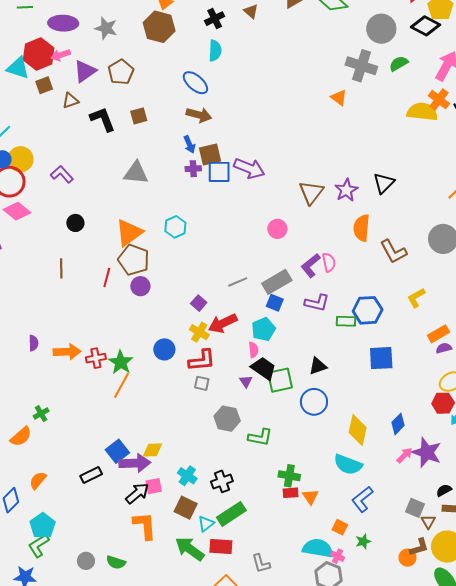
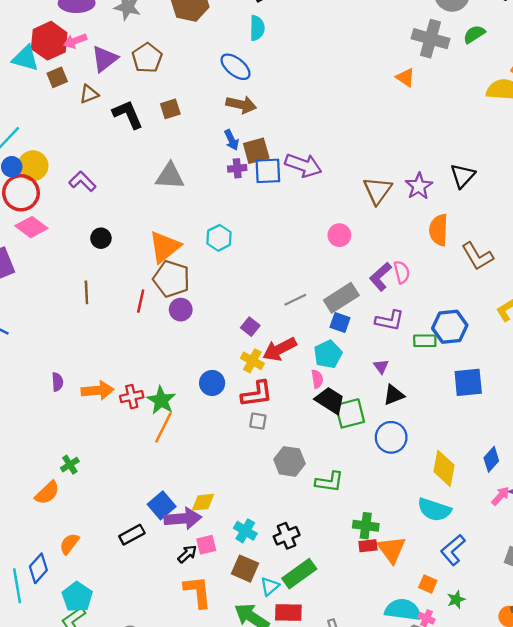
purple triangle: (246, 381) -> (381, 366), moved
black arrow: (137, 493) -> (187, 554), size x0.7
orange triangle: (310, 497) -> (392, 549), size x1.5

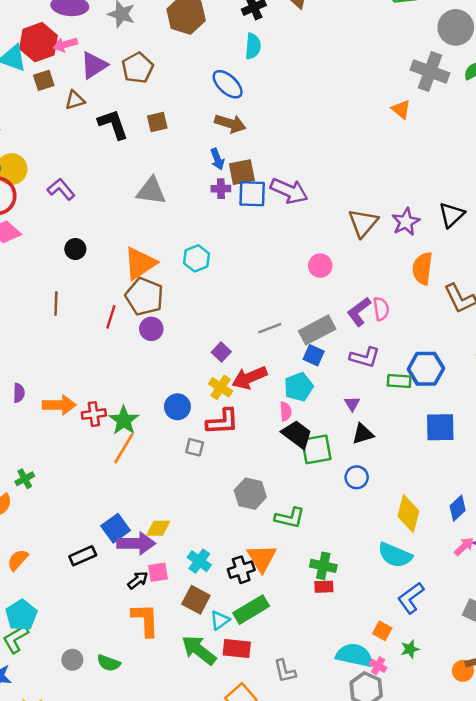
gray square: (258, 421) -> (195, 447), moved
blue circle: (391, 437) -> (357, 477), size x0.7
orange triangle: (392, 549) -> (262, 558), moved

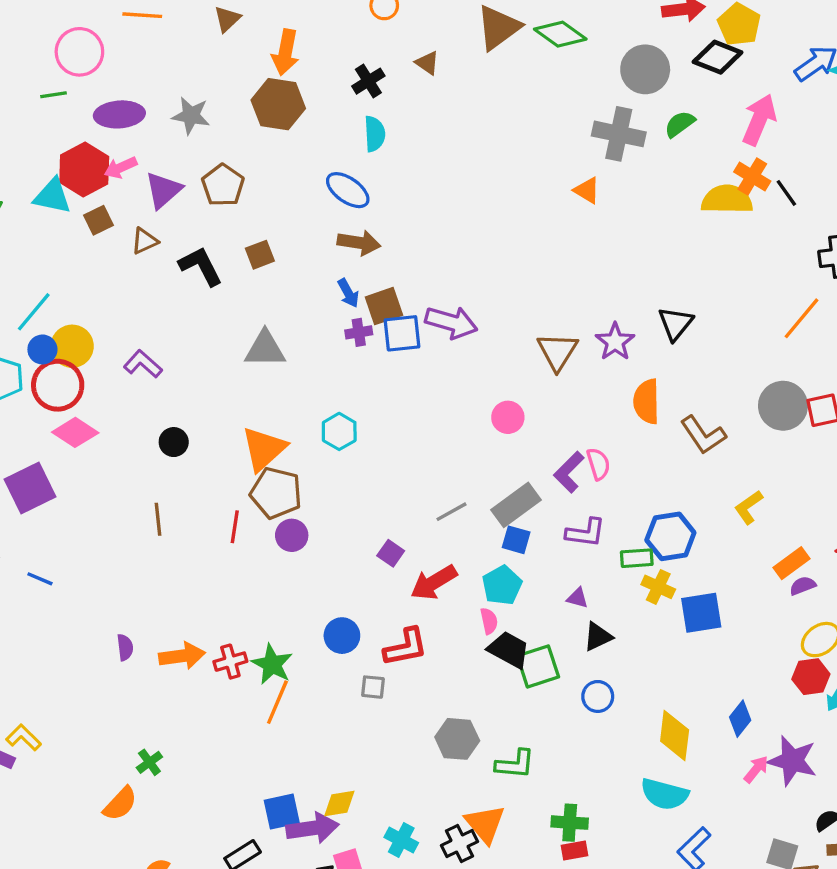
yellow cross: (221, 387) -> (658, 587), moved
purple triangle: (352, 404) -> (577, 598), turned -35
blue square: (116, 528) -> (282, 812), turned 32

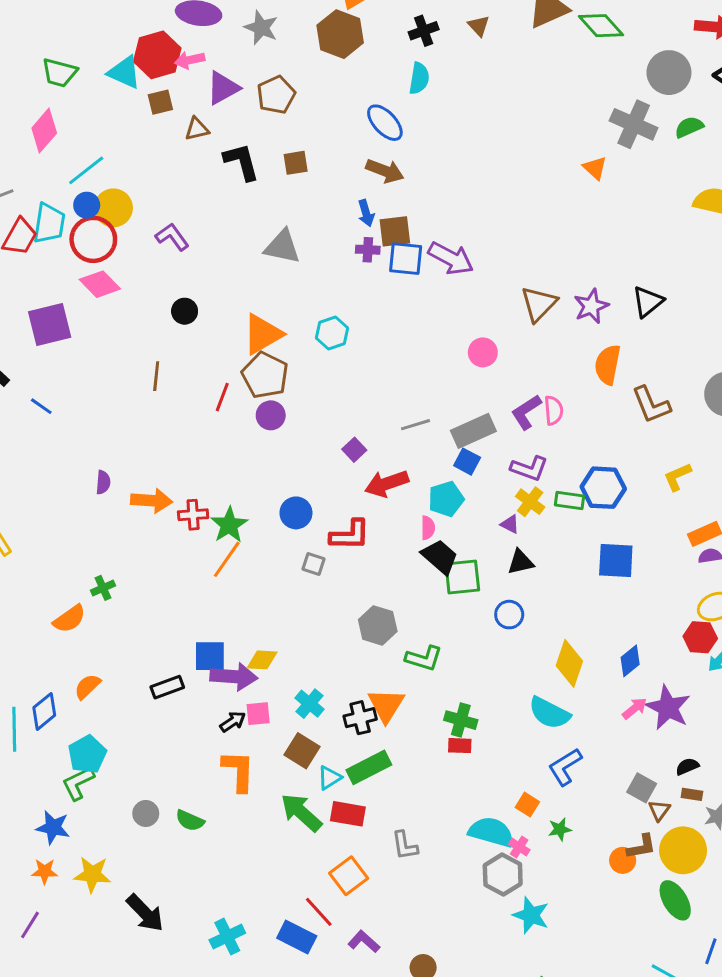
yellow cross: (658, 587) -> (530, 502), moved

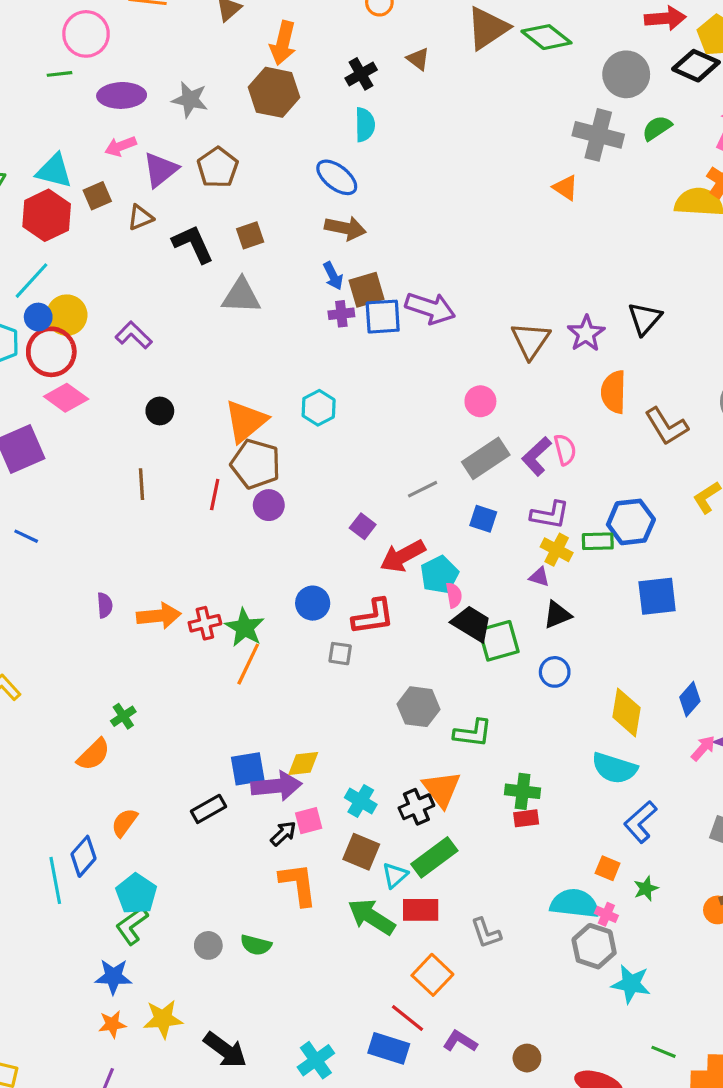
red hexagon: (157, 55) -> (47, 215), moved
gray triangle: (282, 247) -> (241, 296), moved
gray rectangle: (473, 431) -> (486, 458), moved
cyan pentagon: (446, 499) -> (439, 575), moved

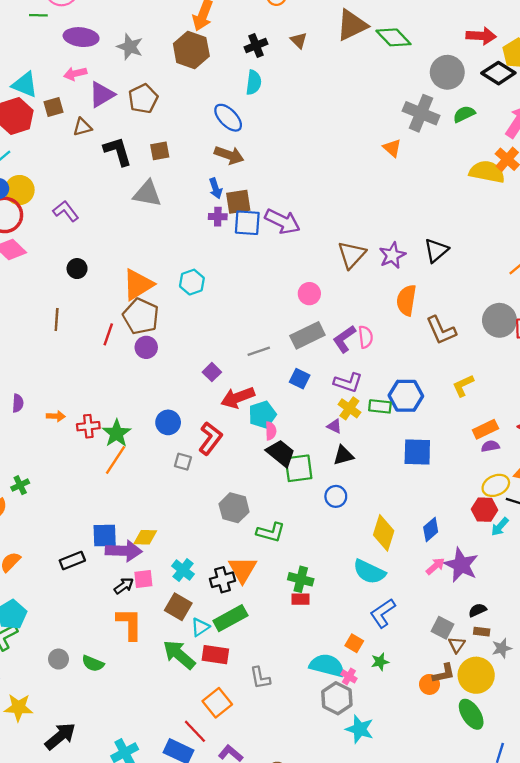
orange arrow: (159, 616) -> (56, 416), size x0.6
red L-shape: (373, 617) -> (210, 438), turned -52
black arrow: (225, 1050) -> (60, 736), turned -84

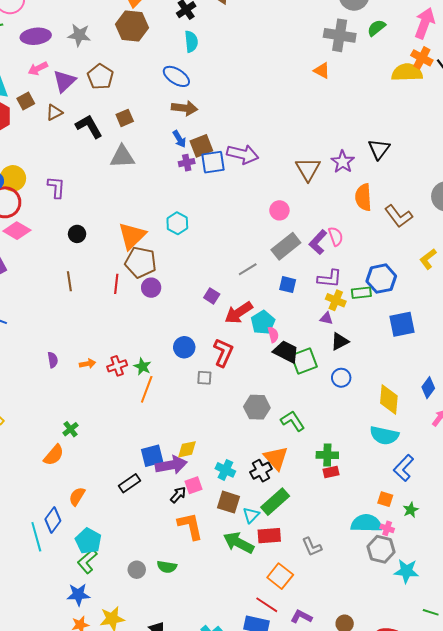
purple L-shape: (66, 211) -> (56, 187), turned 55
green star: (117, 433) -> (142, 366), size x0.7
green L-shape: (271, 532) -> (293, 421), turned -125

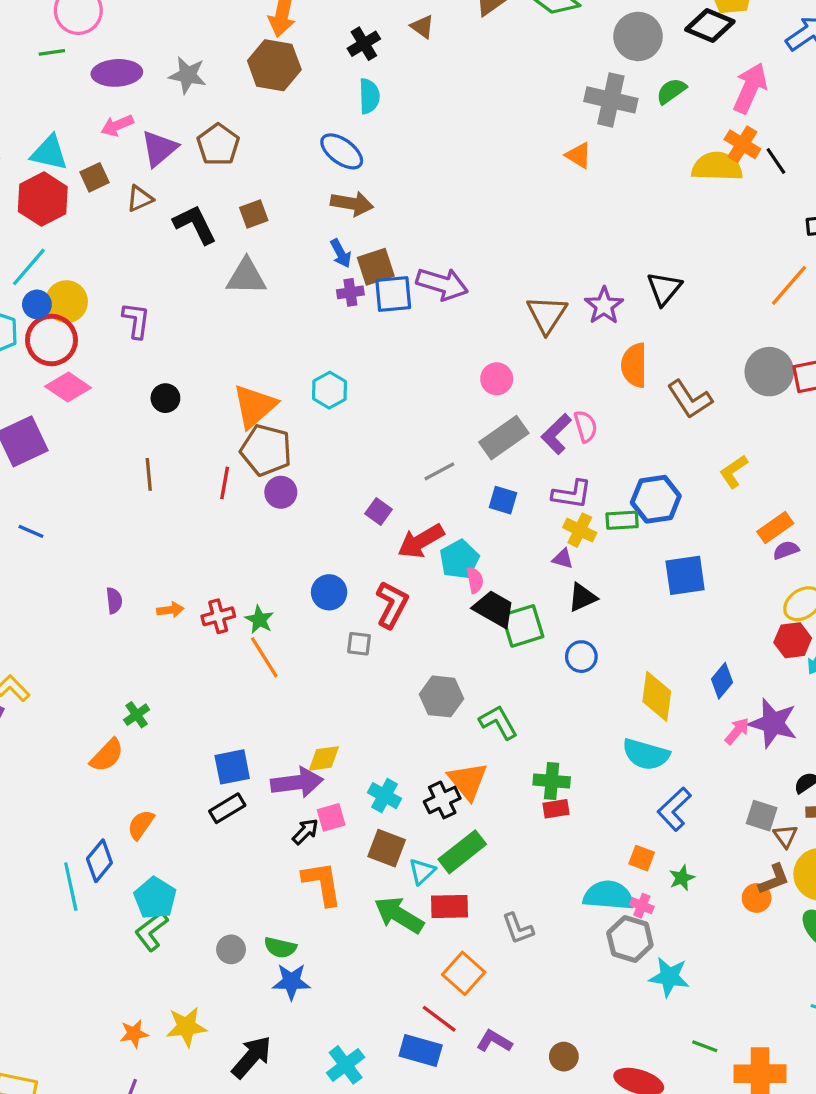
orange line: (147, 389) -> (264, 657), turned -56
blue square: (152, 456) -> (232, 767), moved
blue star: (78, 595) -> (291, 982), moved

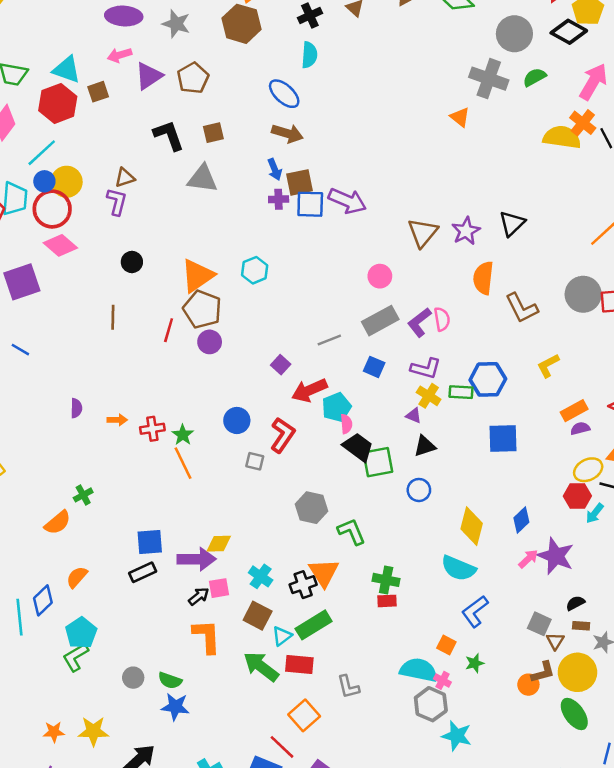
brown triangle: (140, 199) -> (125, 178), moved

